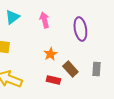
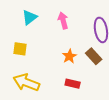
brown rectangle: (70, 69) -> (94, 56), moved

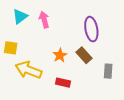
pink arrow: (63, 20) -> (44, 20), moved
yellow arrow: (26, 83) -> (28, 70), moved

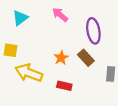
pink arrow: (44, 20) -> (60, 15), moved, turned -35

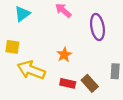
brown rectangle: (86, 58) -> (90, 83), moved

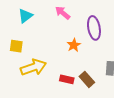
orange star: (64, 55) -> (74, 45), moved
yellow arrow: (31, 70) -> (33, 67), turned 140

